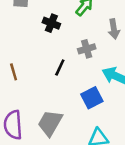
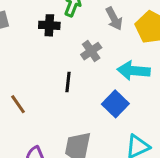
black cross: (51, 23) -> (49, 25), moved

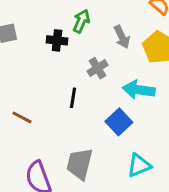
brown line: (18, 104) -> (22, 117), turned -30

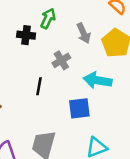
blue square: (119, 122) -> (79, 108), turned 35

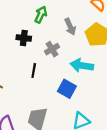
black cross: (26, 35) -> (24, 38), moved
blue square: (79, 108) -> (67, 89), turned 36

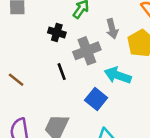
gray cross: (52, 49) -> (87, 51), size x1.5
black line: (34, 71) -> (62, 72), turned -40

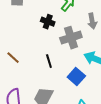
black line: (62, 72) -> (49, 61), moved

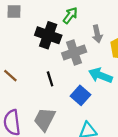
black cross: (48, 22) -> (48, 35), size x1.6

